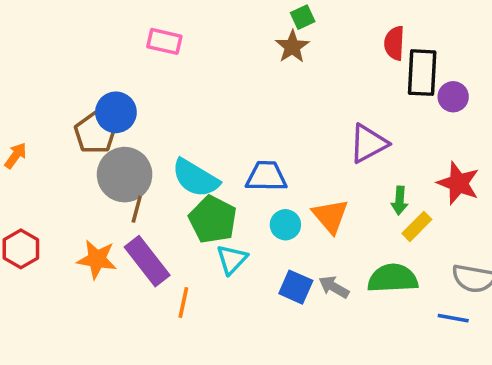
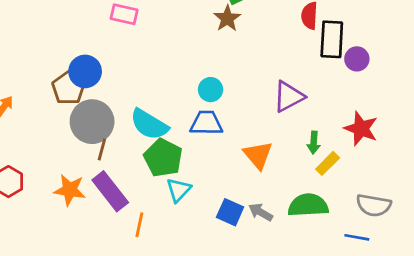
cyan circle: (285, 225) -> (211, 90), moved

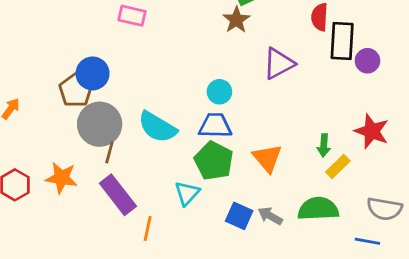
purple triangle: (289, 97) -> (279, 64), moved
green pentagon: (163, 158) -> (214, 161), moved
orange star: (70, 190) -> (62, 178), moved

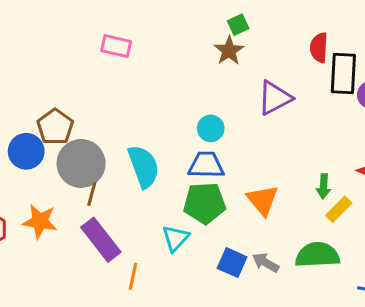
blue circle: (93, 73) -> (26, 151), moved
cyan semicircle: (157, 127) -> (144, 167), turned -141
green pentagon: (214, 161) -> (205, 203), turned -30

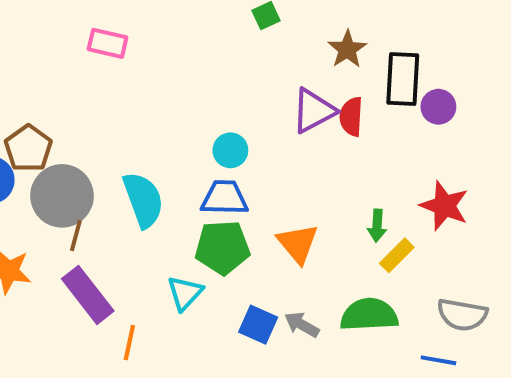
red semicircle: (319, 48) -> (351, 117), moved
brown star: (229, 51) -> (347, 49), moved

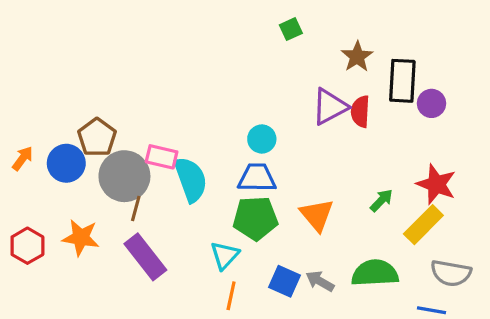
pink rectangle: (108, 43) -> (162, 157), moved
green arrow: (377, 226) -> (381, 200), turned -140
yellow rectangle: (397, 255) -> (423, 225), moved, size x1.4
orange line: (129, 342) -> (231, 296), moved

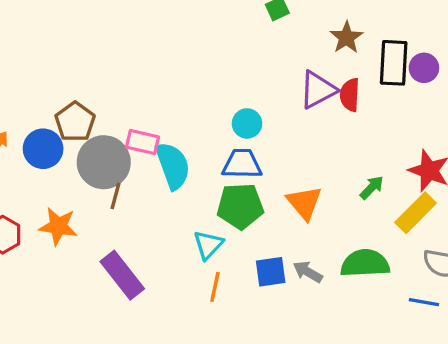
purple circle: (431, 103) -> (424, 68), moved
purple rectangle: (145, 257) -> (122, 275), moved
blue square: (284, 281) -> (271, 272), turned -32

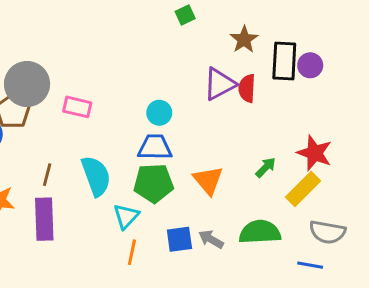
pink rectangle: (143, 142) -> (77, 107), moved
gray circle: (104, 162) -> (27, 84), moved
cyan semicircle: (173, 166) -> (96, 176), moved
purple rectangle: (122, 275) -> (44, 219), moved, turned 36

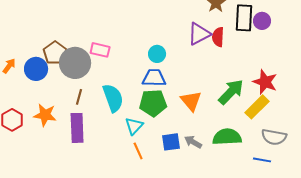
gray circle: (27, 84) -> (75, 63), moved
green arrow: (266, 167) -> (231, 92), size x1.8
orange line: (132, 252) -> (138, 151), turned -36

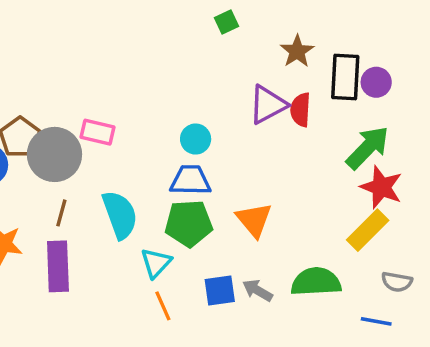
green arrow: (231, 92) -> (368, 148), moved
gray semicircle: (274, 137) -> (397, 282), size x0.7

